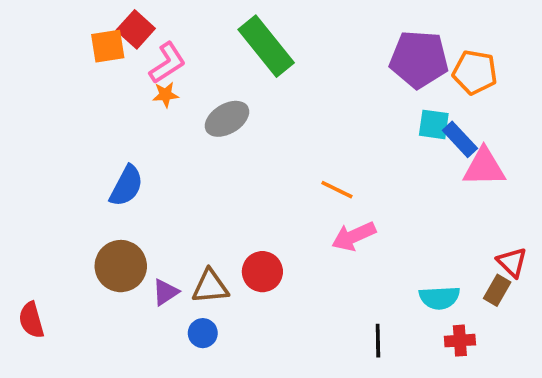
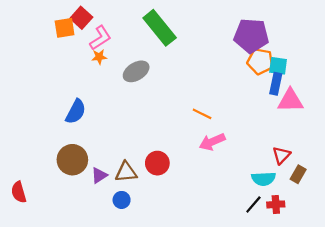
orange pentagon: (475, 72) -> (260, 61), moved
cyan square: (434, 124) -> (278, 66), moved
blue rectangle: (460, 139) -> (276, 84), turned 55
red triangle: (512, 262) -> (281, 155), moved, turned 30
black line: (378, 341) -> (253, 204), moved, turned 42

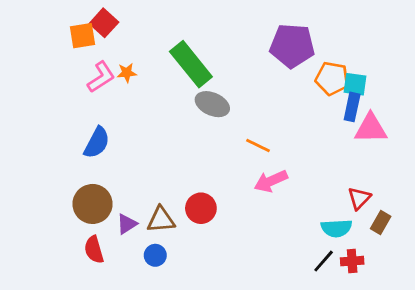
green rectangle: (160, 28) -> (191, 64), moved
purple pentagon: (251, 36) -> (292, 46), moved
pink L-shape: (100, 38) -> (101, 77), moved
gray ellipse: (136, 71) -> (212, 104), moved, turned 55
red semicircle: (19, 192) -> (94, 250), moved

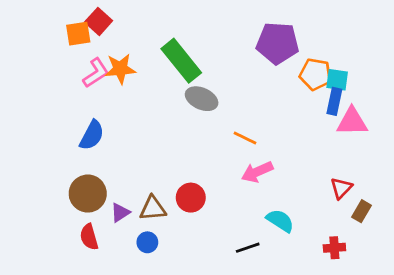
orange star: (127, 73) -> (120, 69), size x1.6
cyan semicircle: (336, 228) -> (280, 221), moved, turned -144
black line: (324, 261) -> (248, 248), moved, turned 30

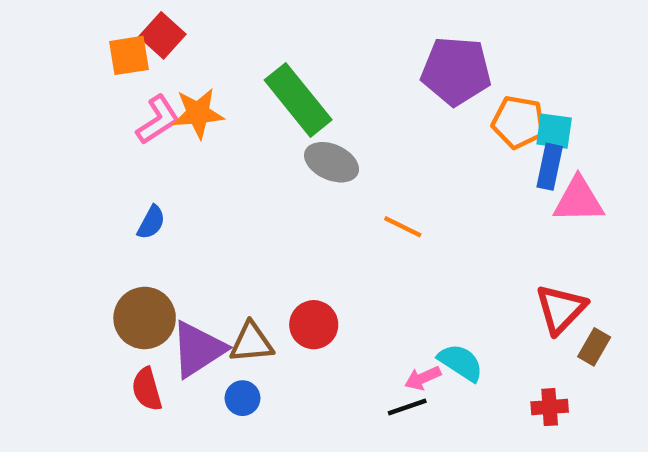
blue semicircle: (92, 135) -> (151, 222), size x0.7
pink arrow: (257, 172) -> (423, 378), moved, size x0.7
red triangle: (341, 188) -> (561, 309), size x1.4
purple triangle: (120, 213) -> (198, 349), size x1.8

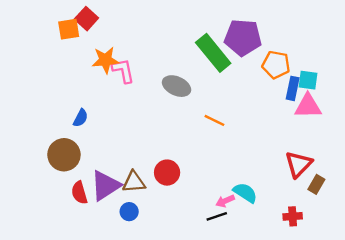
green rectangle: (298, 100) -> (213, 53), moved
pink L-shape: (158, 120) -> (123, 71), moved, turned -68
cyan square: (554, 131) -> (308, 80), moved
brown circle: (145, 318) -> (64, 155), moved
red semicircle: (147, 389) -> (79, 193), moved

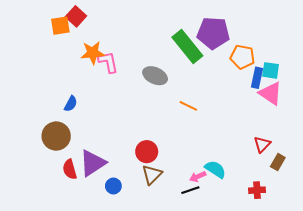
pink triangle: (308, 106) -> (271, 93), turned 35
red triangle: (299, 164) -> (262, 144), size x0.7
brown triangle: (134, 182) -> (152, 175), moved, turned -40

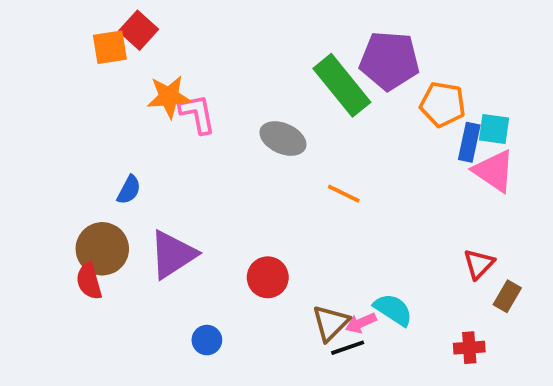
purple triangle: (93, 163) -> (173, 254), moved
red semicircle: (70, 169) -> (89, 281), moved
brown triangle: (152, 175) -> (330, 323), moved

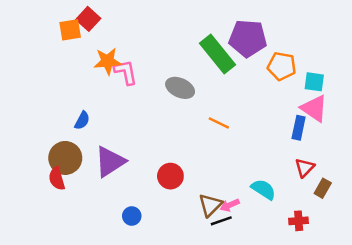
blue rectangle: (469, 142) -> (299, 128), moved
cyan semicircle: (393, 310) -> (263, 189), moved

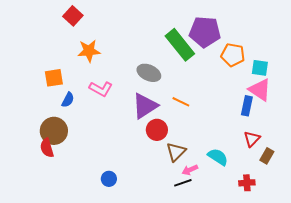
orange square: (70, 30) -> (54, 78), moved
pink L-shape: (126, 72) -> (101, 89), moved, turned 130
purple triangle: (110, 162) -> (145, 106), moved
red circle: (170, 176) -> (157, 130), moved
brown triangle: (210, 205) -> (176, 152), moved

